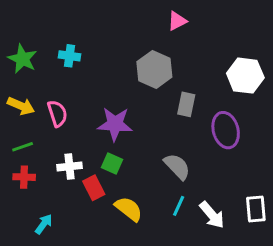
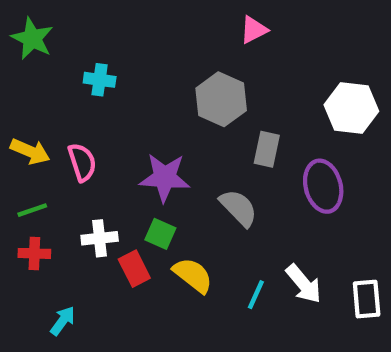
green star: (23, 59) -> (32, 39), moved
gray semicircle: (177, 166) -> (238, 208), moved
yellow semicircle: (129, 209) -> (193, 275), moved
white arrow: (212, 215) -> (304, 284), moved

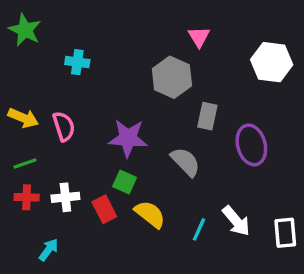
pink triangle: (254, 30) -> (199, 37), moved, turned -35
white hexagon: (351, 108) -> (272, 62), moved
white cross: (100, 238) -> (65, 197), moved

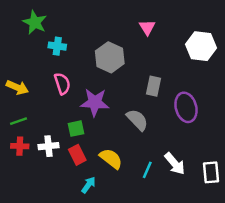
green star: (25, 30) -> (35, 22), moved
gray hexagon: (172, 77) -> (110, 57), moved
pink semicircle: (64, 126) -> (62, 84), moved
green square: (125, 182) -> (76, 129), moved, turned -36
cyan arrow: (49, 250) -> (88, 185), moved

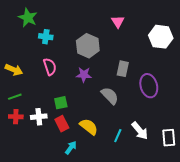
purple star: (95, 102) -> (84, 75), moved, size x0.7

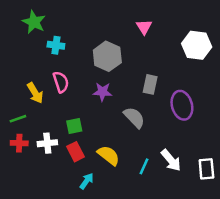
yellow arrow: (14, 70) -> (35, 93), moved, turned 36

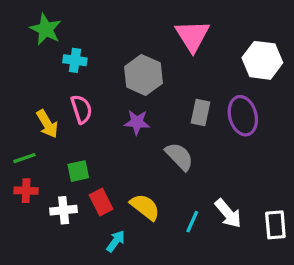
pink triangle: (144, 27) -> (192, 36), size x1.6
purple ellipse: (182, 105) -> (243, 116), moved
green square: (74, 126) -> (78, 171), moved
white cross: (47, 143) -> (64, 210), moved

